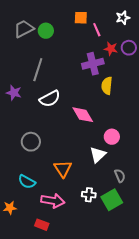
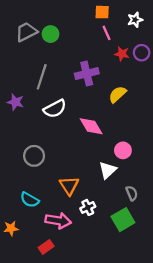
orange square: (81, 18) -> (102, 12), moved
purple cross: (93, 64) -> (87, 74), moved
yellow semicircle: (107, 86) -> (117, 94), turned 42
white cross: (89, 195) -> (88, 207), moved, turned -32
red rectangle: (42, 225) -> (46, 247), turned -56

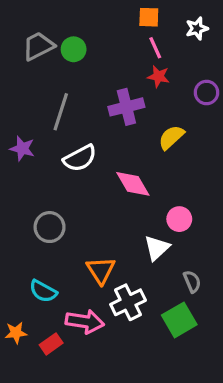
purple circle: (142, 53) -> (207, 93), moved
red star: (122, 54) -> (158, 76), moved
white cross: (88, 207) -> (128, 302), size x1.5
red rectangle: (46, 247) -> (51, 344), moved

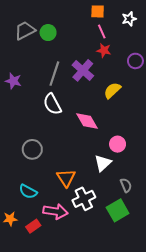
purple cross: (126, 107) -> (83, 70), turned -35
gray line: (61, 112) -> (54, 74), moved
purple star: (22, 149) -> (13, 81), moved
white semicircle: (80, 158) -> (52, 104), turned 90

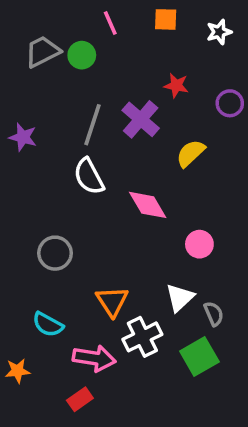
pink line: (102, 31) -> (110, 23), moved
white triangle: (103, 163) -> (180, 298), moved
red rectangle: (33, 226) -> (80, 399), moved

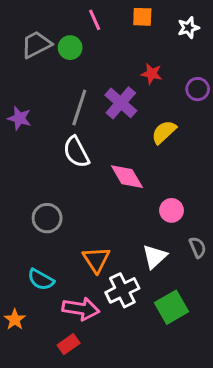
gray semicircle: (214, 314) -> (198, 247), moved
orange star: (18, 371) -> (15, 320), turned -30

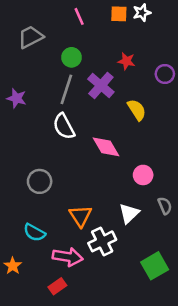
white star: (188, 28) -> (142, 13), moved
green circle: (70, 48) -> (71, 57), moved
yellow semicircle: (164, 132) -> (137, 110), turned 100
green square: (172, 307) -> (155, 266), moved

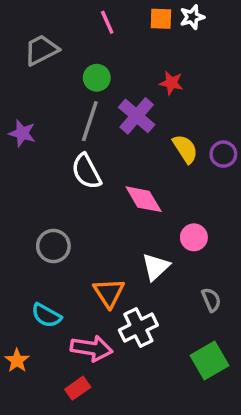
purple circle: (165, 74) -> (223, 154), moved
gray semicircle: (165, 206) -> (211, 300), moved
white triangle: (129, 213) -> (156, 267), moved

